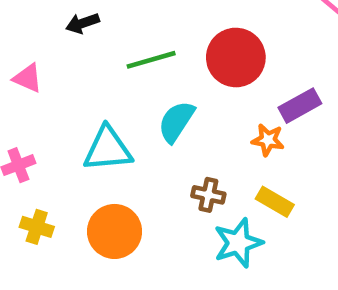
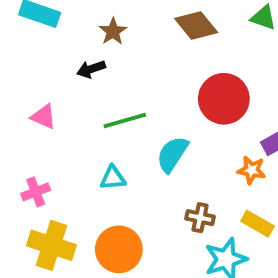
green line: (151, 60) -> (125, 121), moved
cyan triangle: (108, 149) -> (113, 178), size x0.6
yellow cross: (37, 227) -> (52, 245), size x1.6

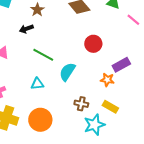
red circle: (224, 99) -> (93, 44), size x0.7
green line: (125, 121) -> (43, 55), turned 45

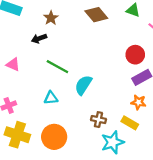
red circle: (93, 44) -> (135, 55), moved
orange star: (107, 80) -> (138, 102), moved

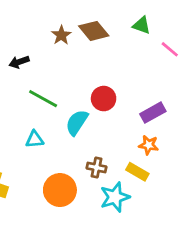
brown star: (51, 18) -> (61, 35), moved
red circle: (135, 55) -> (104, 99), moved
orange circle: (54, 137) -> (60, 190), moved

